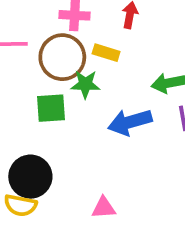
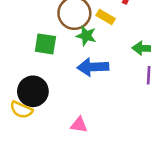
green square: (51, 108) -> (45, 44), moved
blue arrow: (130, 122) -> (93, 67), moved

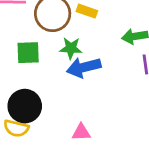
green star: (86, 36) -> (71, 48), moved

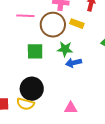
blue arrow: (84, 67) -> (74, 63), size x0.7

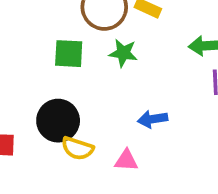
blue arrow: (74, 63) -> (153, 119), moved
yellow semicircle: (25, 104) -> (77, 148), moved

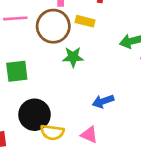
green square: (69, 54) -> (17, 71), moved
pink triangle: (126, 160) -> (89, 135), turned 30

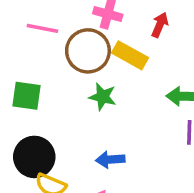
yellow rectangle: (85, 21) -> (130, 55), size x1.4
blue arrow: (103, 101) -> (110, 160), moved

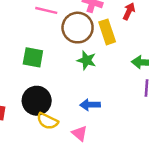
yellow rectangle: (130, 55) -> (107, 32), turned 40

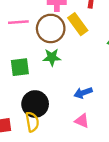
green star: (87, 60) -> (52, 57), moved
yellow semicircle: (47, 121) -> (32, 122), moved, turned -108

